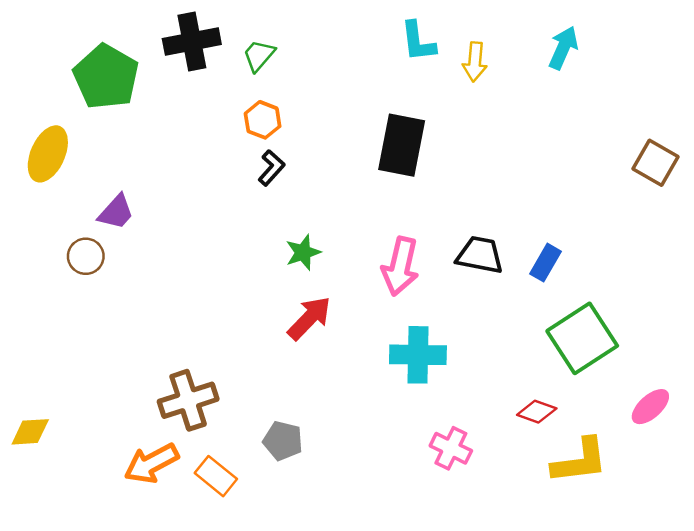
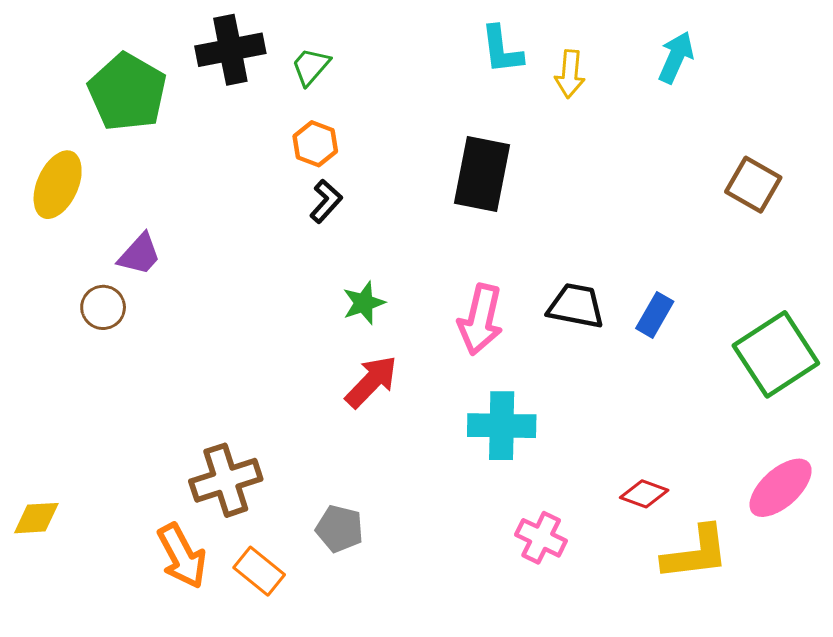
brown square: (655, 163) -> (753, 185), moved
green square: (582, 338) -> (776, 354), moved
pink ellipse: (650, 407) -> (781, 488), size x1.4
orange arrow: (151, 463) -> (182, 556), turned -90

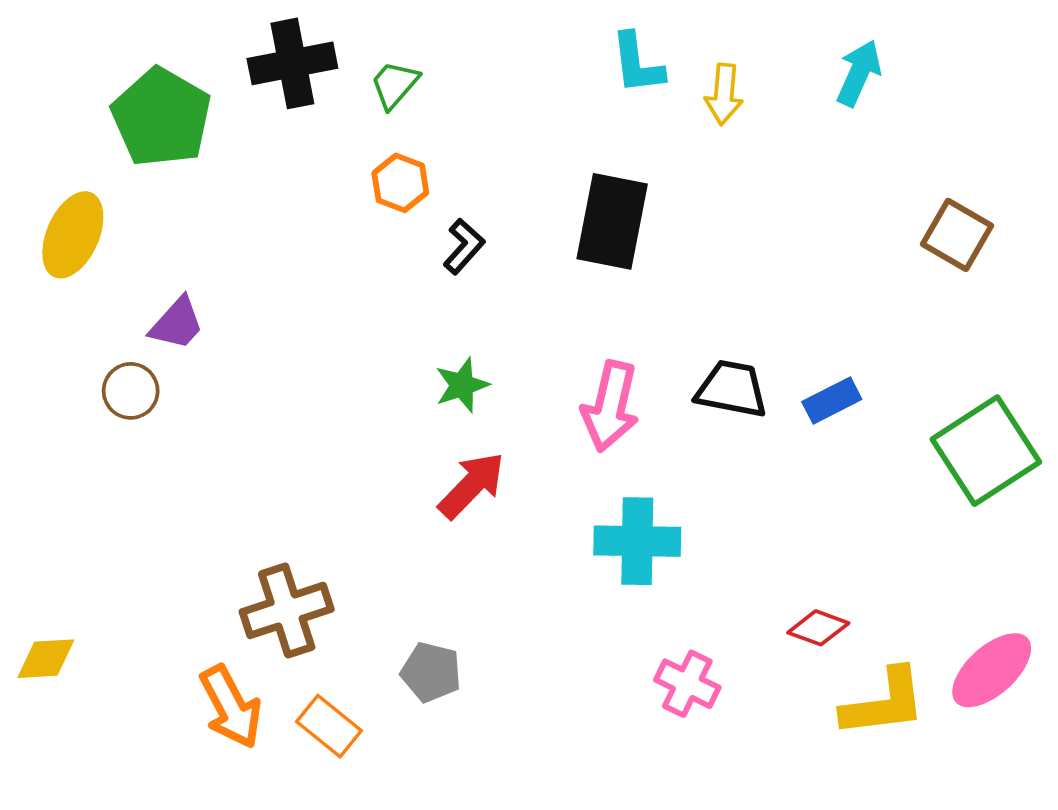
black L-shape: (326, 201) -> (464, 246), moved
blue rectangle: (655, 315) -> (832, 401), turned 33
pink ellipse: (781, 488) -> (992, 670), moved

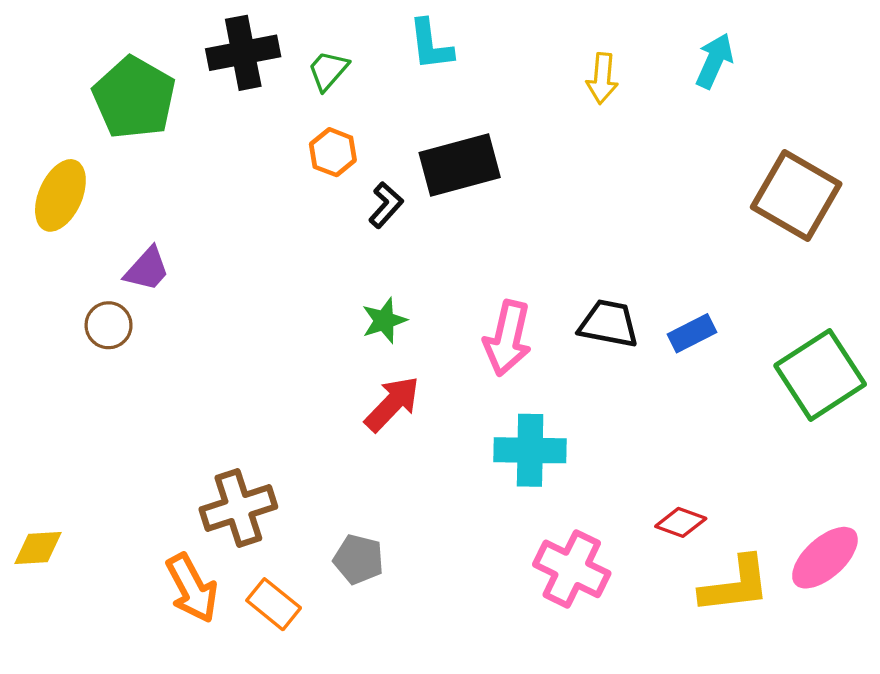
cyan L-shape: (637, 63) -> (431, 45), moved
black rectangle: (612, 221) -> (460, 165), moved, turned 64
brown square: (957, 235) -> (796, 195), size x1.5
pink cross: (687, 684) -> (572, 569), size x1.4

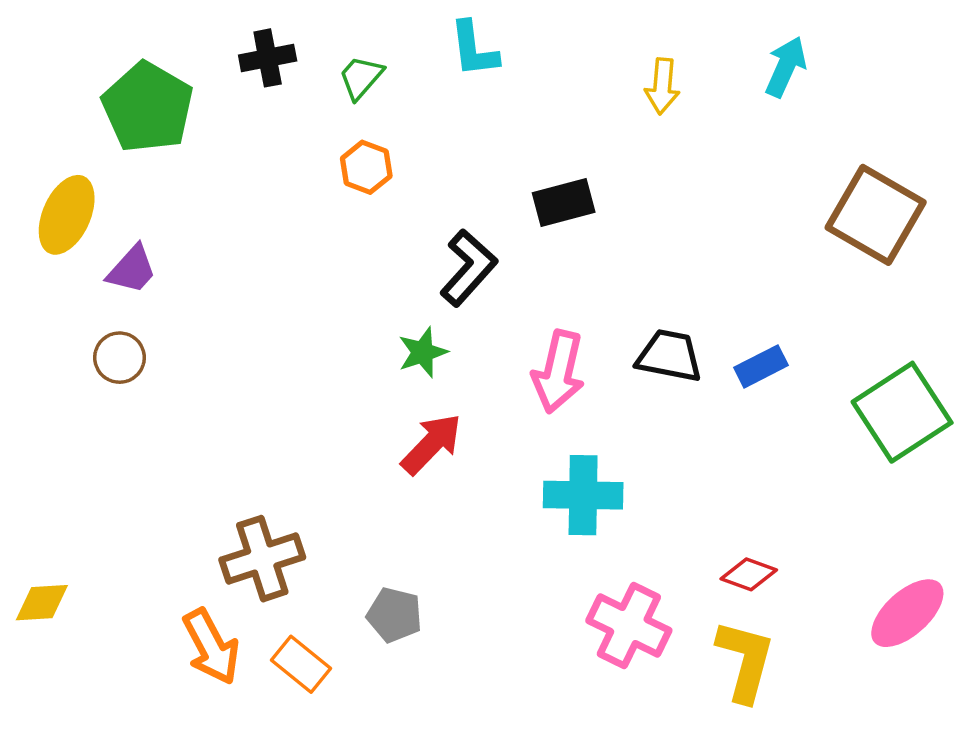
black cross: (243, 53) -> (268, 58), size x0.7
black rectangle: (460, 165) -> (564, 202), moved, size x0.7
black L-shape: (386, 205) -> (468, 268), moved, size x1.5
purple trapezoid: (147, 269) -> (132, 269), moved
yellow L-shape: (735, 585) -> (745, 661), moved, turned -68

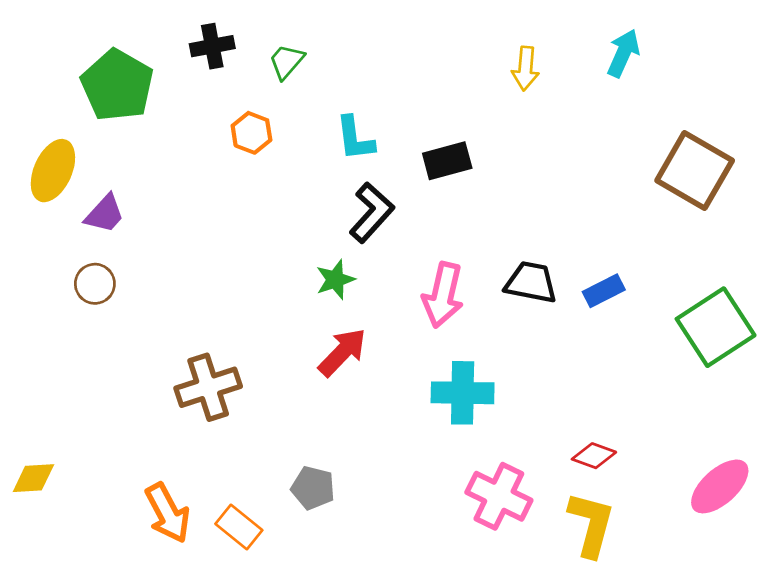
cyan L-shape: (474, 49) -> (355, 138), moved
orange hexagon: (366, 167) -> (251, 133), moved
brown cross: (262, 559) -> (208, 387), moved

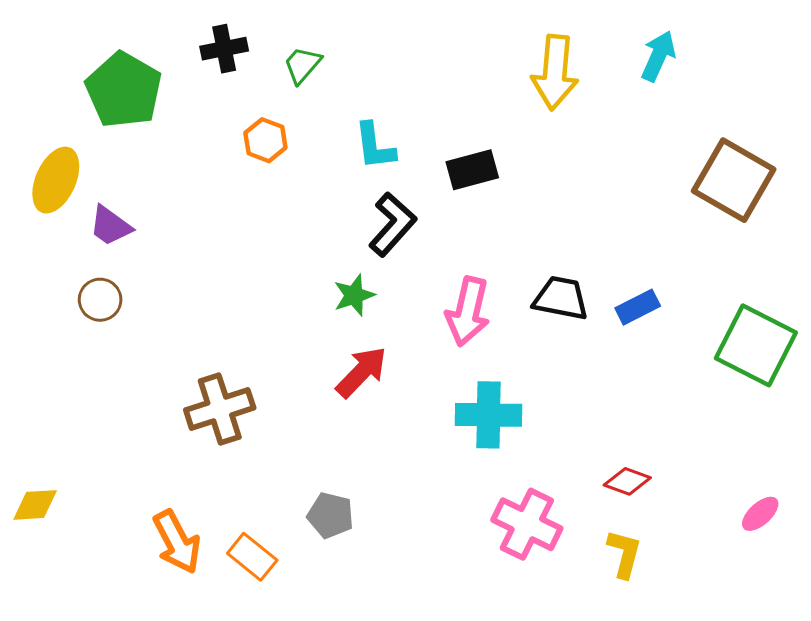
yellow arrow: (525, 68) -> (555, 72), size x1.6
purple trapezoid: (105, 214) -> (110, 226), turned 84
green square: (716, 327) -> (756, 345), turned -30
pink ellipse: (720, 486) -> (760, 514), size x0.6
yellow L-shape: (591, 524) -> (624, 554), size x0.7

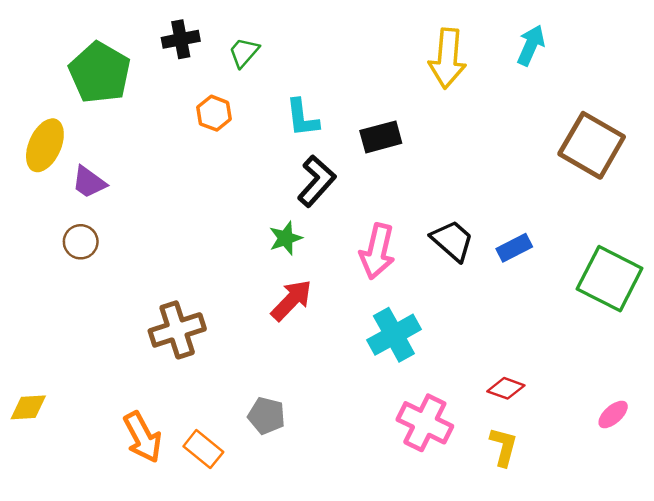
black trapezoid: (561, 298) -> (452, 241), turned 30
cyan cross: (488, 415) -> (394, 335), turned -30

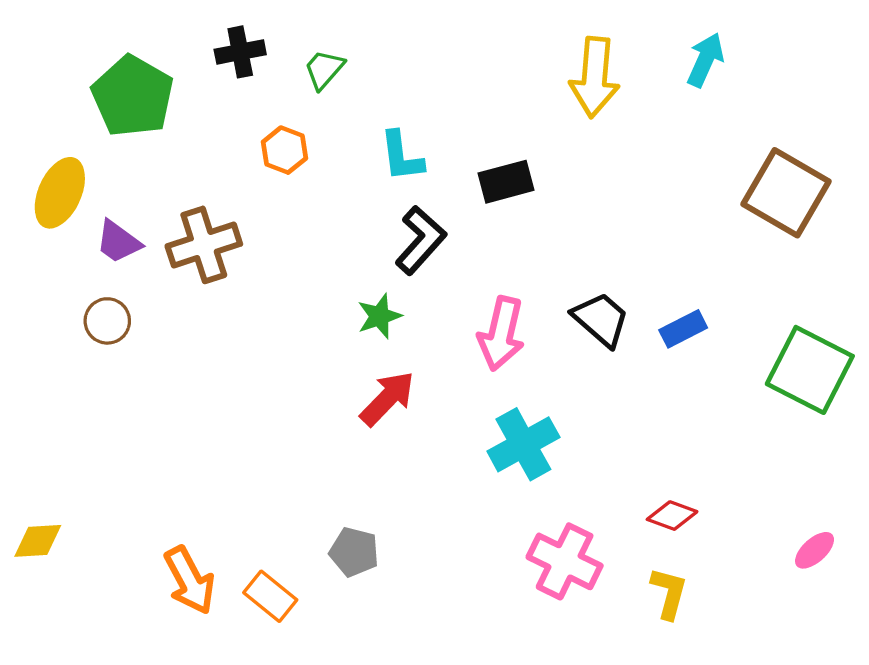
brown cross: (177, 330) -> (204, 245), moved

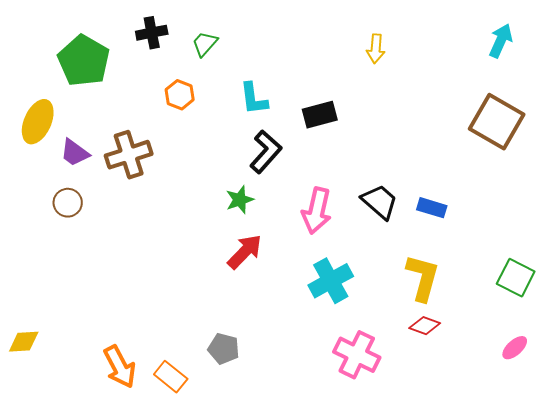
cyan arrow: (705, 60) -> (501, 41), moved
yellow arrow: (595, 77) -> (376, 49), size x0.6
blue rectangle: (683, 329) -> (432, 208), turned 44
green square: (810, 370) -> (516, 278), moved, size x0.7
yellow L-shape: (669, 593) -> (423, 278), moved, size x1.4

